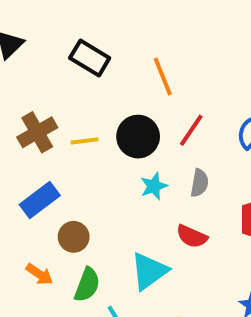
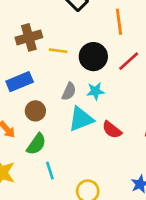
gray semicircle: (199, 183) -> (69, 91), moved
cyan triangle: (149, 271) -> (81, 119), moved

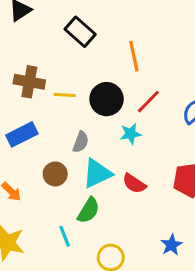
brown cross: (29, 37) -> (29, 82), turned 30
cyan star: (95, 91) -> (131, 134), moved
brown circle: (35, 111) -> (55, 174), moved
green semicircle: (36, 144) -> (88, 210), moved

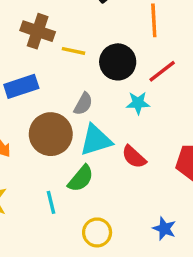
brown circle: (55, 174) -> (51, 134), size x1.6
blue star: (171, 245) -> (164, 229), turned -30

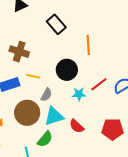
yellow line: (73, 51) -> (33, 76), moved
red line: (162, 71) -> (99, 84), moved

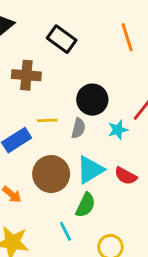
orange line: (88, 45) -> (127, 37), moved
brown cross: (19, 52) -> (26, 75), moved
gray semicircle: (46, 95) -> (78, 128), moved

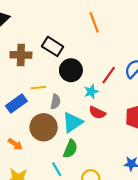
black rectangle: (62, 39) -> (53, 46), moved
gray semicircle: (78, 128) -> (55, 102), moved
red semicircle: (126, 176) -> (97, 113), moved

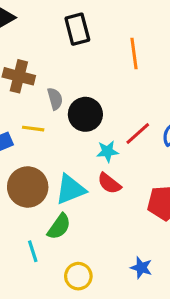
black rectangle: (53, 46) -> (77, 29), moved, turned 30
gray semicircle: (55, 102) -> (55, 99), moved, turned -40

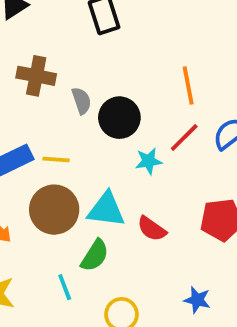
orange line: (134, 54) -> (188, 86), moved
yellow line: (33, 129) -> (56, 160), moved
red semicircle: (109, 183) -> (152, 229), moved
cyan triangle: (70, 189) -> (106, 210), turned 32

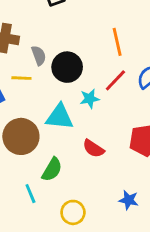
yellow line: (56, 160) -> (21, 78), moved
cyan triangle: (106, 210) -> (60, 117), moved

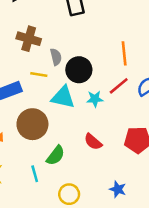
cyan triangle: (60, 117) -> (63, 97), moved

